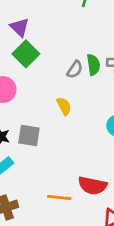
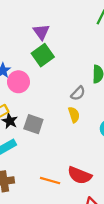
gray semicircle: (75, 69) -> (78, 93), moved
yellow semicircle: (64, 106) -> (74, 115), moved

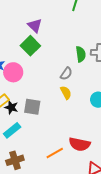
purple triangle: (41, 32) -> (35, 26), moved
orange line: (50, 181) -> (55, 153), turned -36

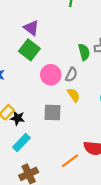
pink circle: (13, 72) -> (51, 75), moved
gray square: (32, 107) -> (52, 112), moved

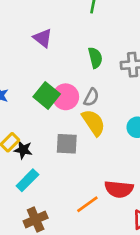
green square: (29, 50) -> (47, 95), moved
green semicircle: (84, 52) -> (95, 58), moved
yellow semicircle: (74, 95) -> (93, 123), size x1.5

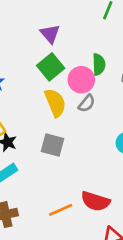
green square: (47, 95) -> (51, 67), moved
pink circle: (66, 97) -> (81, 80), moved
yellow semicircle: (93, 123) -> (55, 103), moved

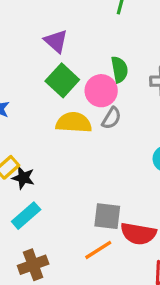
yellow semicircle: (55, 103) -> (74, 123), turned -56
gray square: (52, 145) -> (107, 216), moved

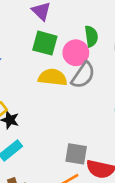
green square: (62, 80) -> (45, 43), turned -30
gray semicircle: (111, 118) -> (83, 75), size x1.5

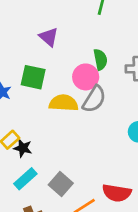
green square: (45, 43) -> (33, 77), moved
gray square: (76, 154) -> (61, 184), moved, turned 35

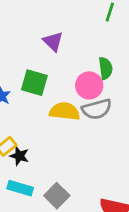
gray semicircle: (94, 99) -> (97, 109), turned 40
cyan rectangle: (25, 179) -> (20, 188), turned 55

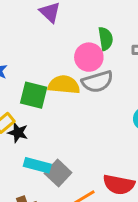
green square: (34, 83) -> (34, 95), moved
cyan rectangle: (20, 188) -> (37, 165), moved

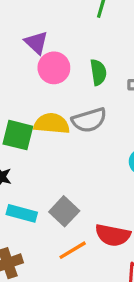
pink circle: (89, 57) -> (54, 68), moved
gray square: (58, 173) -> (64, 211), moved

